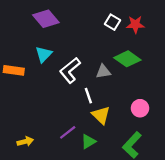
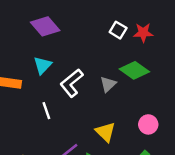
gray triangle: (103, 71) -> (108, 84), turned -35
white line: (88, 96) -> (46, 111), moved

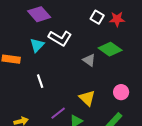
white L-shape: (72, 83) -> (60, 38), moved, turned -110
gray triangle: (108, 84) -> (89, 60), turned -40

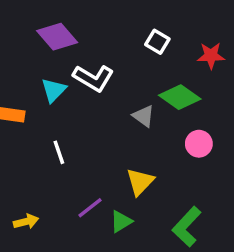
red star: (117, 19) -> (211, 56), moved
pink circle: (121, 92) -> (199, 144), moved
yellow triangle: (87, 98) -> (140, 182), turned 30

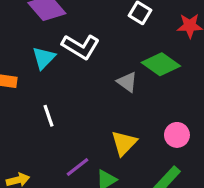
pink circle: (199, 144) -> (177, 135), moved

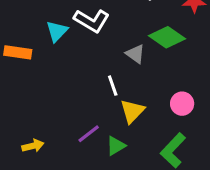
white line: (48, 116) -> (113, 86), moved

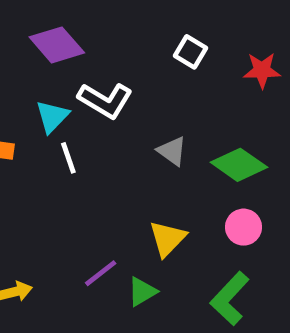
green diamond: (167, 37) -> (239, 165), moved
white line: (113, 86) -> (68, 158), moved

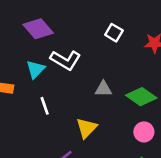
gray triangle: (172, 151) -> (103, 89), turned -36
white line: (68, 158) -> (45, 106), moved
yellow triangle: (167, 239) -> (86, 128), moved

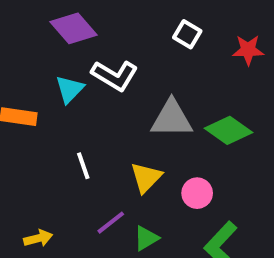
gray triangle: (103, 89) -> (172, 119), size x1.6
white line: (45, 106) -> (83, 166), moved
pink circle: (144, 132) -> (197, 193), moved

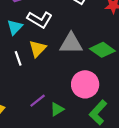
white line: (83, 166) -> (18, 58), moved
yellow triangle: (146, 177) -> (38, 49), moved
pink circle: (197, 193) -> (85, 84), size x1.6

